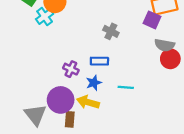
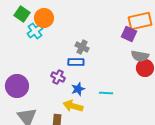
gray cross: (111, 31) -> (82, 47), moved
blue rectangle: (99, 61) -> (76, 62), moved
purple circle: (61, 100) -> (17, 86), moved

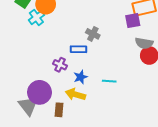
purple square: (129, 34) -> (133, 21), turned -35
gray cross: (82, 47) -> (93, 34), moved
purple circle: (17, 86) -> (39, 92), moved

